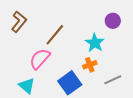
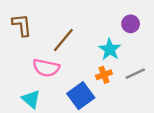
brown L-shape: (19, 22) -> (22, 25), turned -45
pink semicircle: (40, 59) -> (46, 68), turned -120
gray line: (113, 80) -> (135, 74), moved

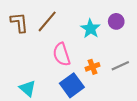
brown line: (63, 40) -> (47, 21), moved
cyan star: (110, 49) -> (90, 29), moved
pink semicircle: (46, 68) -> (62, 54), moved, turned 60

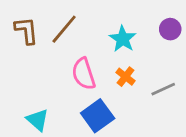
purple circle: (116, 21) -> (170, 29), moved
orange cross: (93, 67) -> (126, 77), moved, turned -32

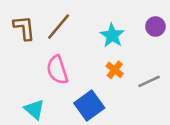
pink semicircle: (84, 74) -> (57, 70), moved

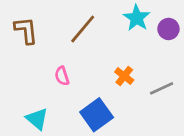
brown line: (59, 27) -> (83, 29), moved
cyan star: (112, 35) -> (137, 18), moved
pink semicircle: (57, 70) -> (62, 76), size x0.6

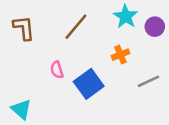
orange cross: (124, 76) -> (120, 55), moved, turned 30
blue square: (97, 115) -> (89, 84), moved
cyan triangle: (37, 119) -> (21, 109), moved

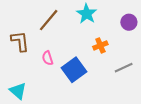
cyan star: (126, 16) -> (87, 14), moved
brown line: (76, 27) -> (49, 20), moved
brown L-shape: (24, 28) -> (20, 41), moved

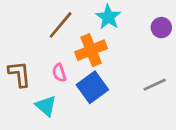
brown L-shape: (20, 41) -> (19, 74), moved
orange cross: (100, 45) -> (91, 50), moved, size x1.6
cyan triangle: (18, 91) -> (46, 106), moved

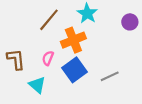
pink semicircle: (59, 73) -> (48, 58), turned 40
gray line: (155, 85) -> (110, 76), moved

